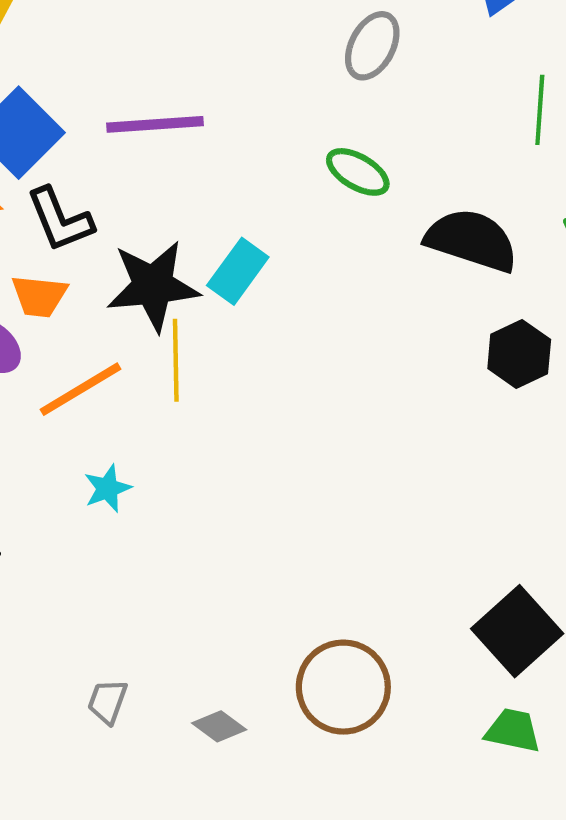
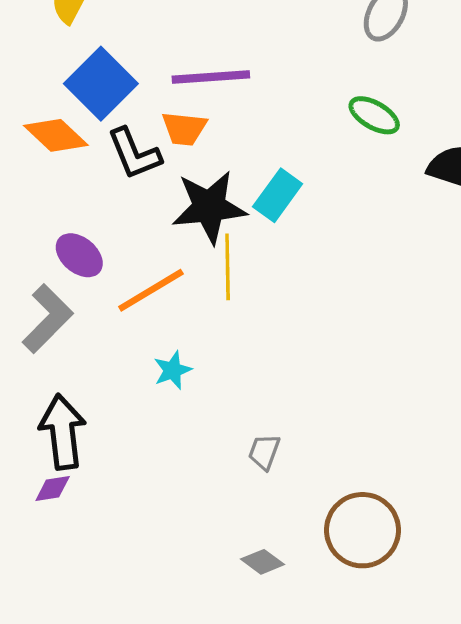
orange trapezoid: (39, 296) -> (184, 129), moved
gray trapezoid: (107, 702) -> (264, 452), moved

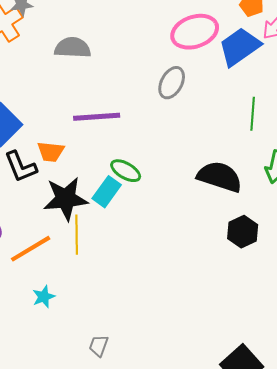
purple line: (211, 77) -> (97, 117), moved
green ellipse: (374, 115) -> (126, 171), moved

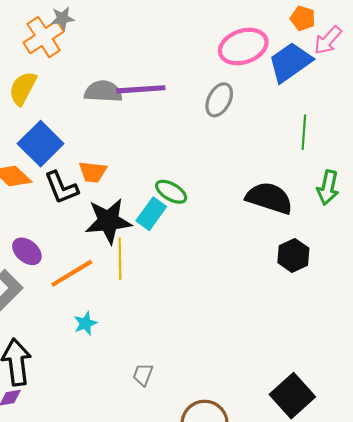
gray semicircle: (73, 48) -> (103, 91), moved
purple line: (97, 117) -> (141, 89), moved

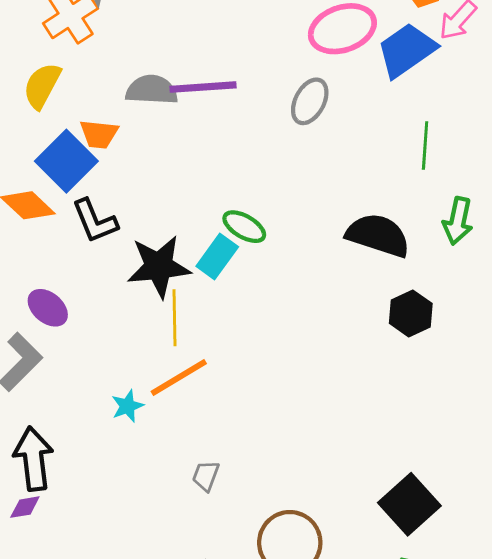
orange trapezoid: (93, 172) -> (99, 134), moved
orange line: (72, 273) -> (179, 378), moved

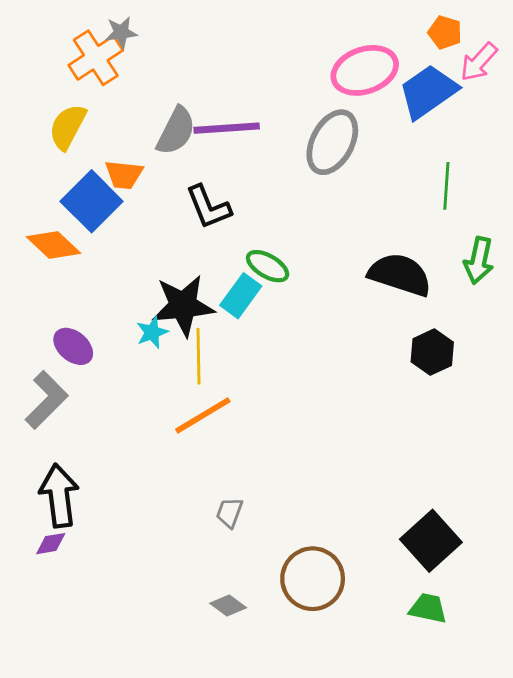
gray semicircle: (152, 90) -> (176, 131), turned 114
gray ellipse: (310, 101) -> (332, 142), size x1.4
black L-shape: (95, 221) -> (208, 207), moved
cyan star: (127, 406) -> (152, 332), moved

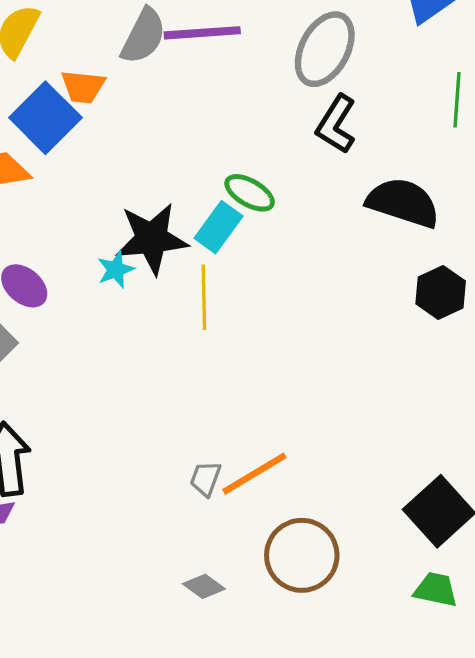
black L-shape: (208, 207) -> (336, 124), moved, turned 54
yellow line: (199, 356) -> (204, 297), moved
orange line: (203, 415) -> (254, 474), moved

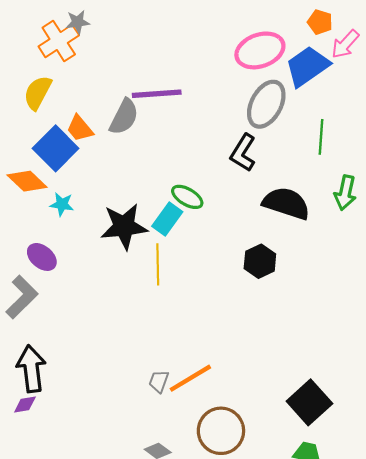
gray semicircle: (143, 36) -> (124, 117), moved
gray ellipse: (325, 49) -> (266, 104), moved
orange trapezoid: (83, 87) -> (80, 128), turned 44
cyan star: (116, 270) -> (62, 204), moved, turned 30
black hexagon: (441, 292) -> (260, 261), moved

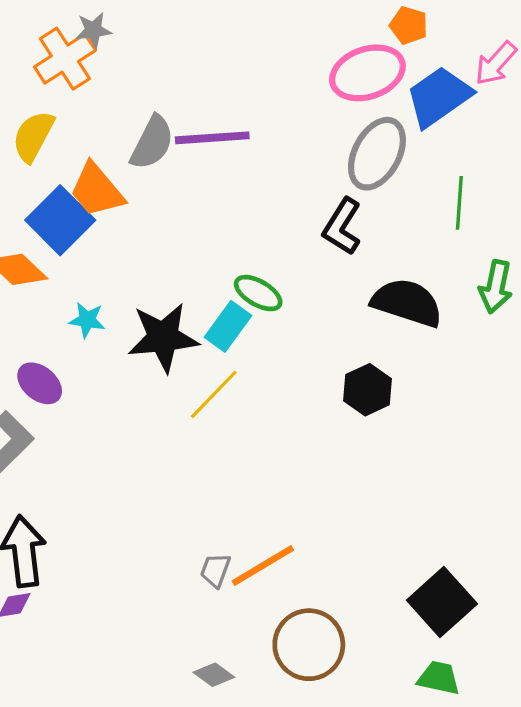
orange pentagon: (320, 22) -> (409, 25), moved
gray semicircle: (124, 117) -> (152, 143), moved
orange trapezoid: (80, 128) -> (97, 190), size x1.4
cyan star: (62, 204) -> (87, 320), moved
yellow line: (158, 264) -> (214, 394), turned 45

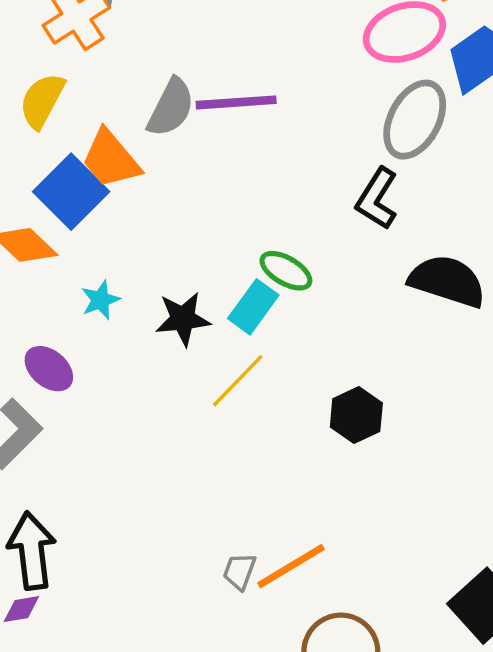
cyan star: (87, 320) -> (100, 300), turned -30
black star: (163, 337) -> (183, 319), size x0.7
black hexagon: (367, 390) -> (356, 415), moved

